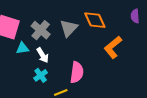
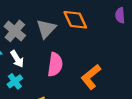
orange L-shape: (113, 47) -> (91, 77), moved
pink semicircle: (77, 72) -> (55, 65), moved

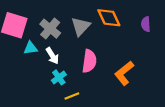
purple semicircle: (120, 15) -> (146, 24), moved
cyan cross: (15, 81) -> (59, 77), moved

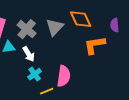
pink semicircle: (89, 61) -> (64, 76), moved
orange L-shape: (124, 73) -> (95, 45), moved, turned 30

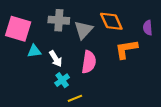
gray cross: (27, 29) -> (59, 20), moved, turned -36
pink semicircle: (64, 76) -> (89, 62), moved

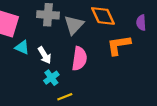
cyan triangle: (34, 51) -> (22, 47), turned 32

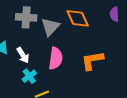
purple semicircle: (141, 23) -> (114, 14), moved
orange L-shape: (119, 45) -> (92, 60), moved

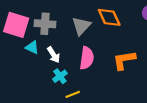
gray cross: (26, 17) -> (45, 24), moved

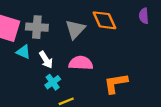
pink semicircle: (87, 58) -> (81, 63), turned -95
orange L-shape: (124, 60) -> (116, 83), moved

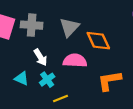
orange diamond: (104, 20) -> (98, 41), moved
cyan triangle: (23, 52) -> (22, 78), moved

